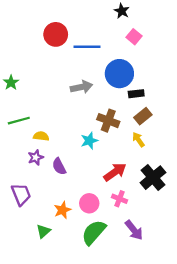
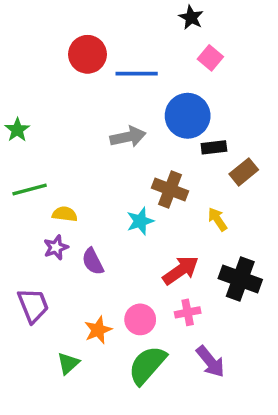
brown rectangle: (143, 116) -> (244, 172), moved
black cross: (153, 178) -> (240, 279), turned -30
pink cross: (119, 199) -> (188, 312), turned -32

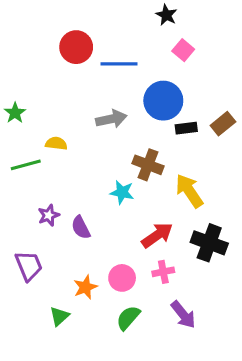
brown rectangle: (244, 172) -> (223, 124), moved
yellow semicircle: (65, 214) -> (56, 143), moved
yellow arrow: (217, 219) -> (189, 191), size x1.6
cyan star: (140, 221) -> (122, 192), turned 30
green semicircle: (147, 365) -> (128, 318), size x0.7

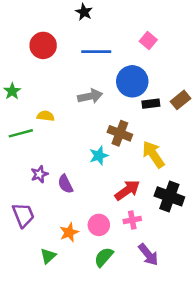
black star: (166, 15) -> (84, 12), moved
red circle: (76, 47) -> (43, 45), moved
cyan star: (122, 192) -> (99, 156), turned -30

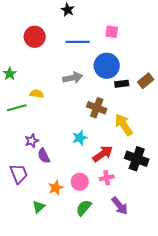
pink square: (148, 40) -> (112, 32), moved, turned -32
cyan star: (99, 156) -> (80, 138), moved
purple semicircle: (65, 184) -> (44, 156), moved

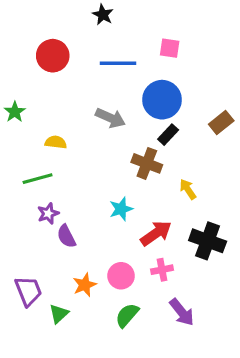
gray arrow: (73, 78) -> (110, 118), turned 36
black rectangle: (122, 84) -> (168, 135), moved, turned -40
green line: (17, 108) -> (38, 179), moved
yellow arrow: (124, 125) -> (188, 189), size x0.6
purple trapezoid: (19, 174) -> (28, 291), moved

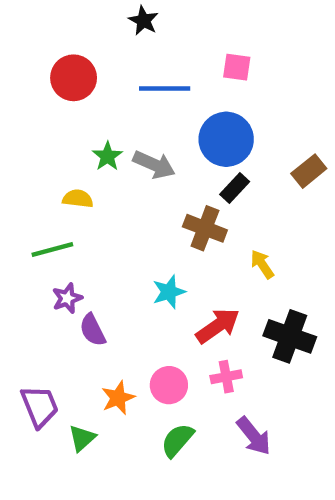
green star: (15, 112) -> (107, 156), moved

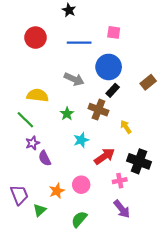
green star: (107, 156) -> (67, 114), moved
yellow semicircle: (78, 199) -> (38, 95), size x1.5
green line: (52, 249) -> (25, 120), turned 60
pink cross: (226, 377) -> (120, 181), moved
green semicircle: (177, 440) -> (79, 219), moved

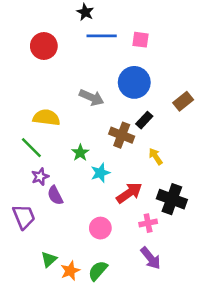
blue line: (79, 43) -> (102, 36), moved
black rectangle: (113, 90) -> (144, 120), moved
green star: (67, 114) -> (80, 153), moved
orange star: (57, 191) -> (70, 271), moved
purple trapezoid: (19, 195) -> (24, 217), moved

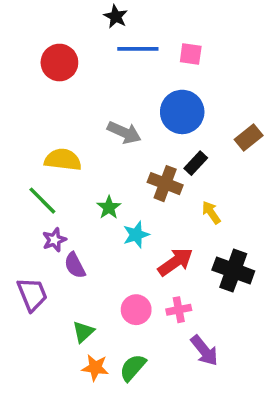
pink cross: (148, 223) -> (179, 310), moved
green triangle: (49, 259) -> (83, 332), moved
orange star: (70, 271) -> (95, 368), turned 30

